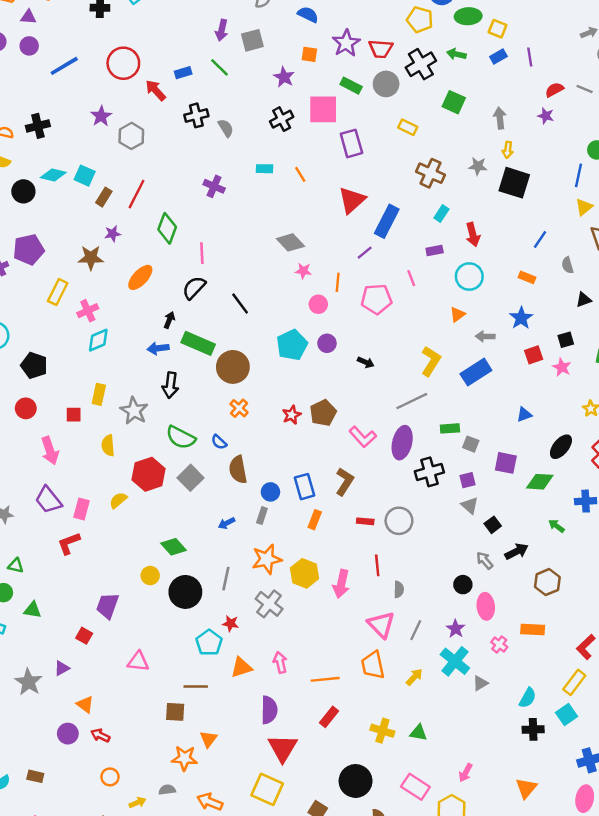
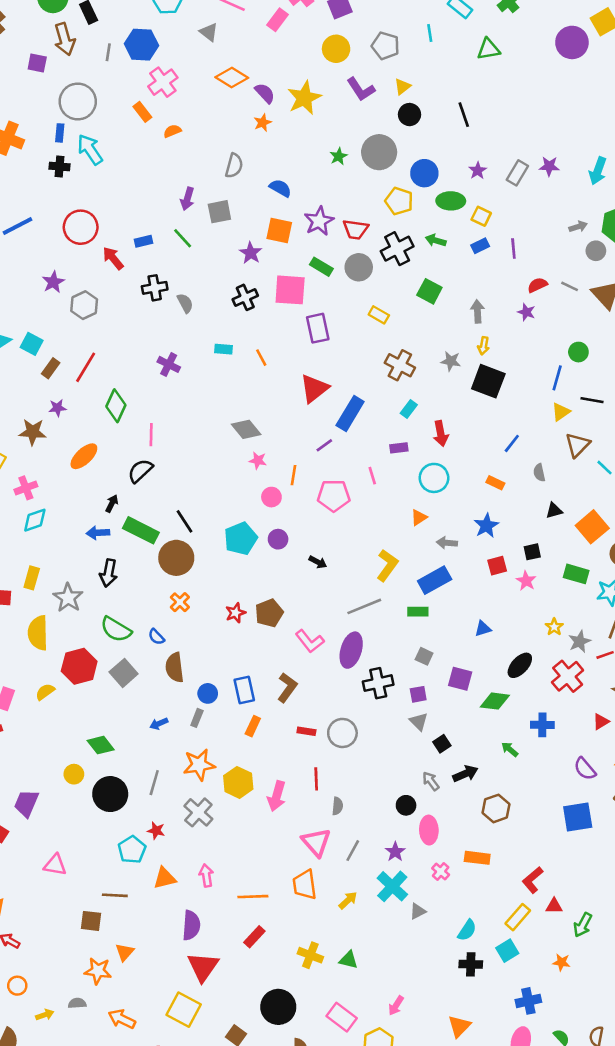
orange square: (309, 54) -> (279, 231), size x1.5
black line: (240, 303) -> (185, 521), moved
green rectangle: (450, 428) -> (418, 612), moved
yellow semicircle: (108, 445) -> (38, 633), size x1.5

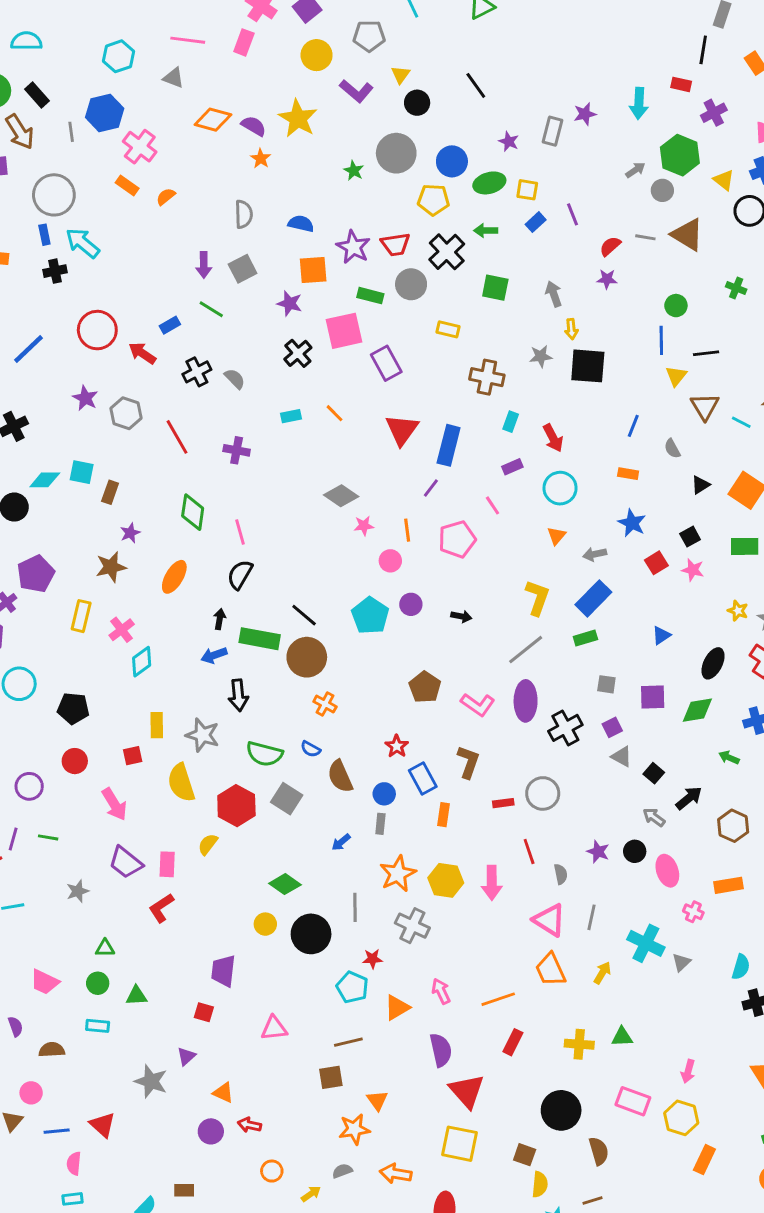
red line: (86, 367) -> (177, 437), moved, turned -44
red star: (236, 613) -> (397, 746), moved
purple star: (395, 852) -> (598, 852), moved

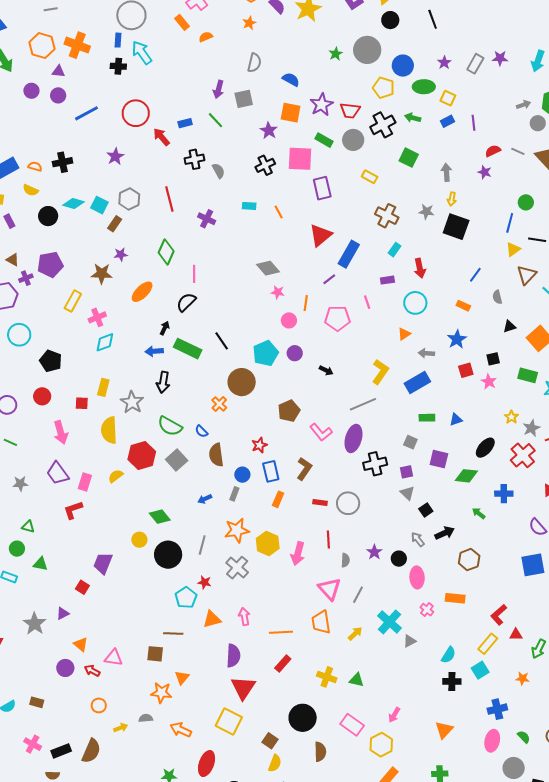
orange star: (261, 159) -> (249, 23), moved
gray hexagon: (126, 413) -> (129, 199), moved
green rectangle: (585, 638) -> (427, 418), moved
brown circle: (307, 657) -> (242, 382), moved
pink triangle: (274, 1028) -> (114, 658), moved

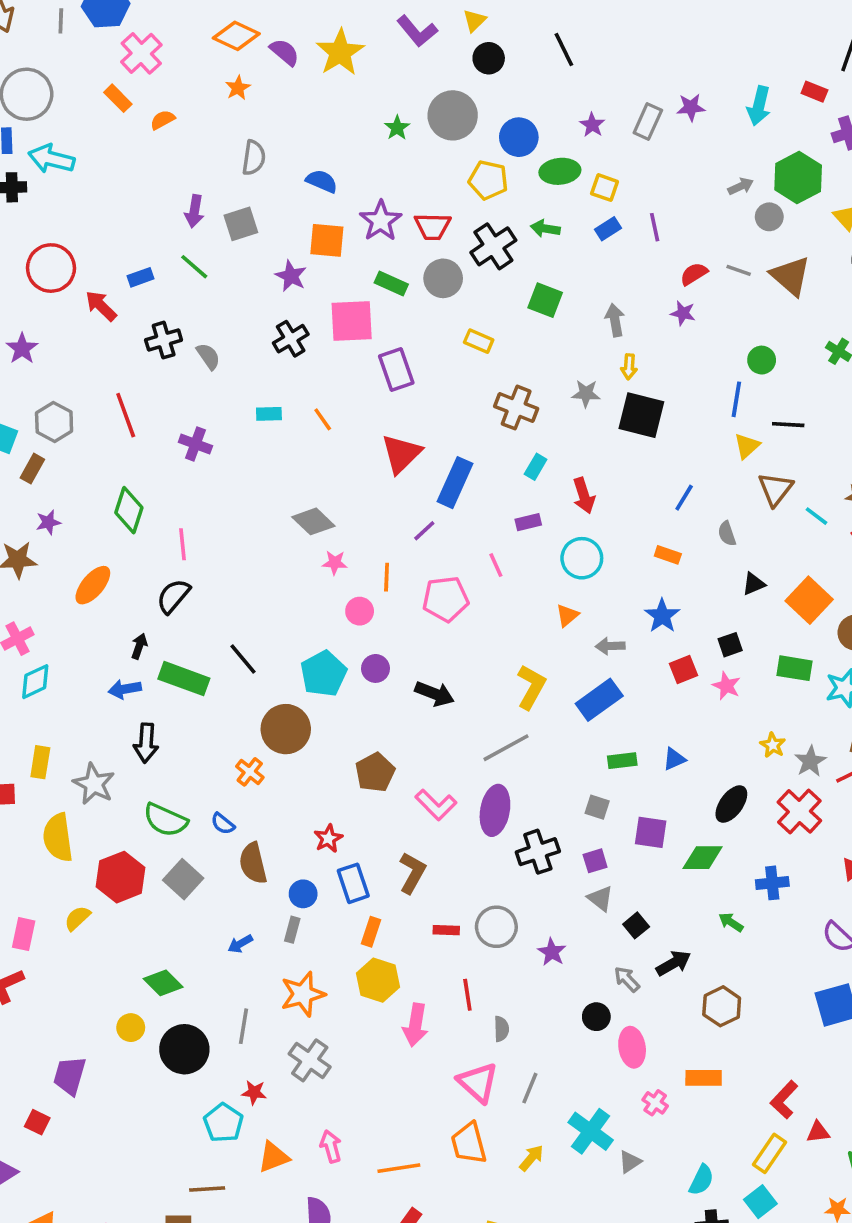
cyan arrow: (142, 53) -> (51, 159), turned -35
black arrow: (326, 370) -> (435, 694), size x1.5
yellow hexagon: (268, 543) -> (378, 980), moved
purple star: (374, 552) -> (552, 952), moved

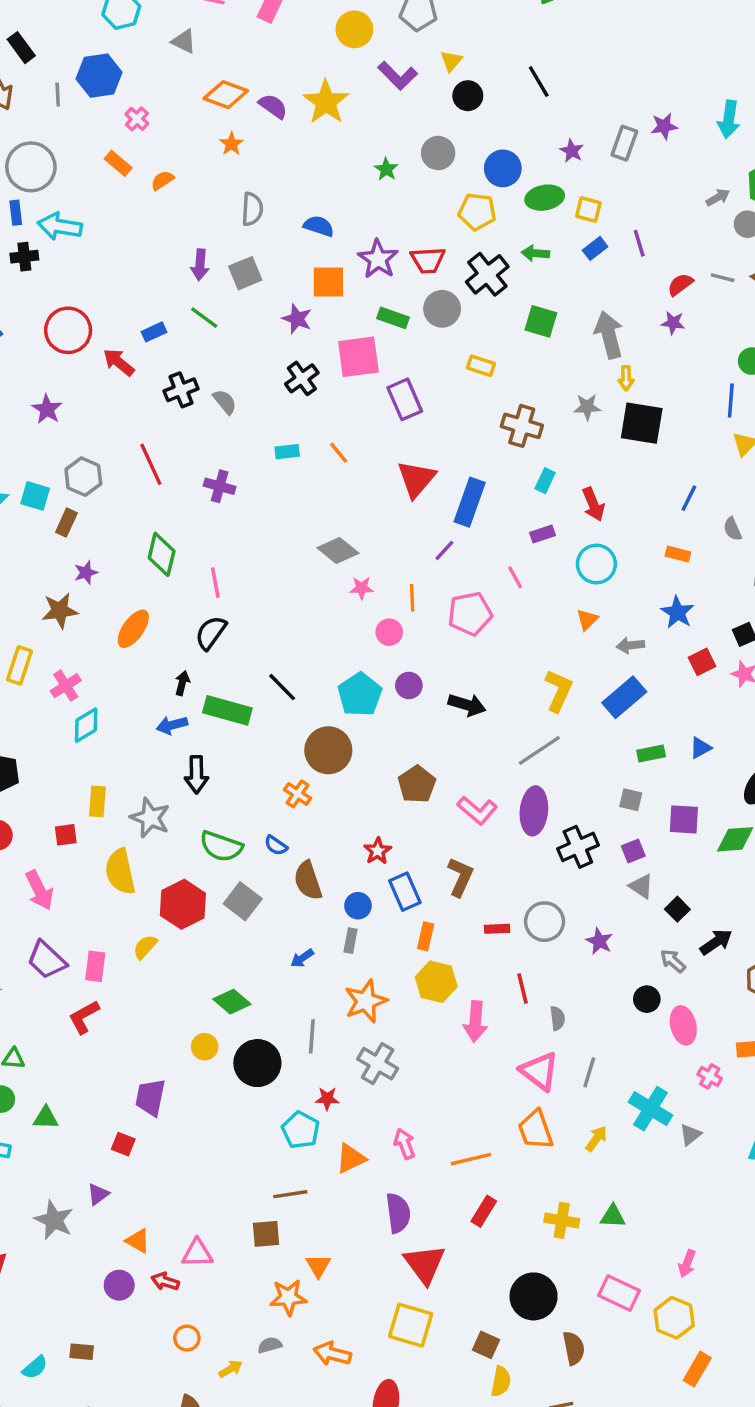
pink cross: (141, 53) -> (137, 119), size x0.6
gray circle: (453, 115) -> (438, 153), size x0.7
gray arrow: (615, 320) -> (609, 335), size x1.5

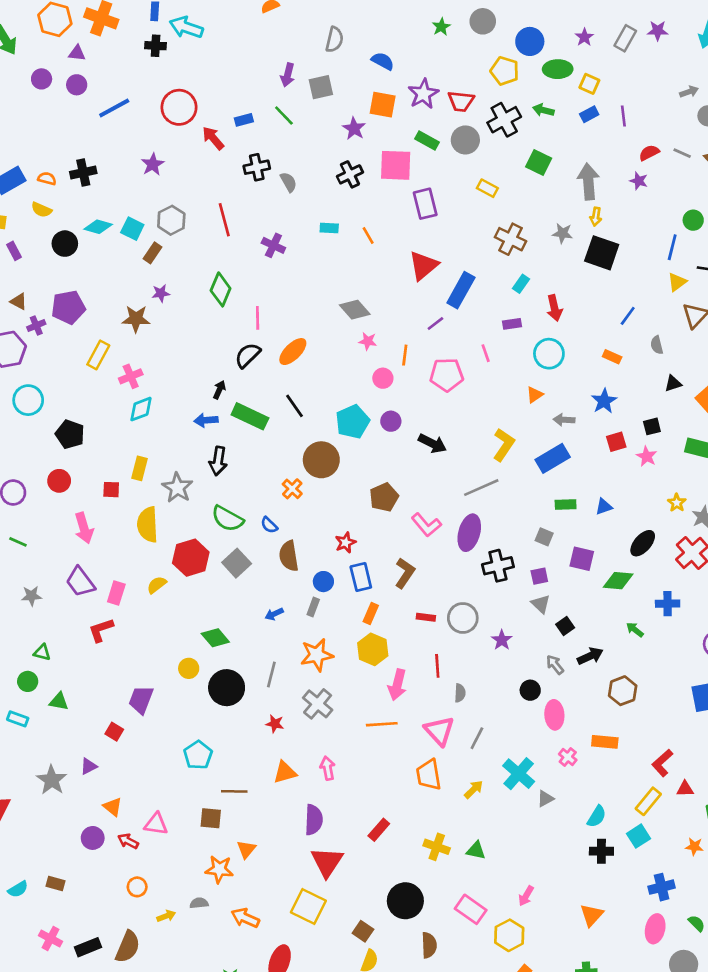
orange ellipse: (133, 629) -> (293, 352), moved
cyan pentagon: (301, 1130) -> (198, 755), moved
orange line: (471, 1159) -> (382, 724), moved

